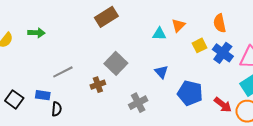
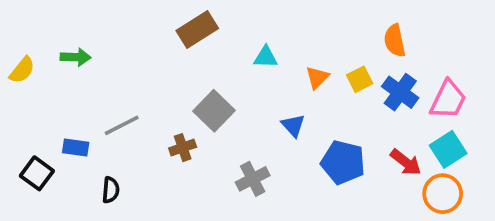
orange triangle: (178, 25) -> (317, 77), moved
cyan triangle: (159, 34) -> (266, 57), moved
blue rectangle: (43, 95) -> (76, 148), moved
red arrow: (223, 105) -> (406, 162), moved

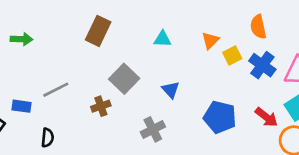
brown rectangle: (197, 30) -> (98, 31), moved, turned -32
orange triangle: (317, 77) -> (210, 40), moved
blue triangle: (293, 125) -> (171, 90), moved

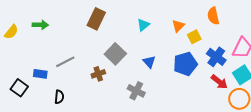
cyan triangle: (162, 39) -> (143, 25), turned -40
blue cross: (262, 65) -> (216, 57), moved
blue pentagon: (220, 117) -> (185, 64), moved, turned -30
gray cross: (153, 129) -> (136, 91), turned -36

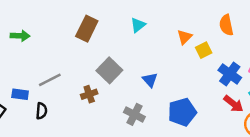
cyan triangle: (143, 25) -> (138, 25), moved
blue pentagon: (185, 64) -> (182, 112), moved
black semicircle: (59, 97) -> (41, 111), moved

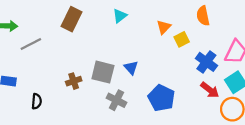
gray square: (109, 70) -> (103, 72), moved, turned -30
gray line: (50, 80) -> (31, 44), moved
black semicircle: (41, 111) -> (37, 101), moved
blue pentagon: (182, 112) -> (161, 98), turned -30

